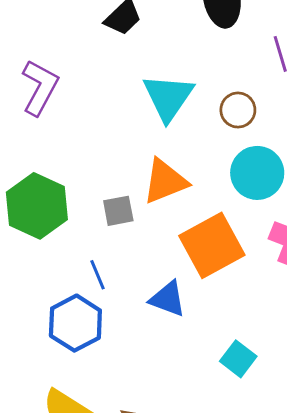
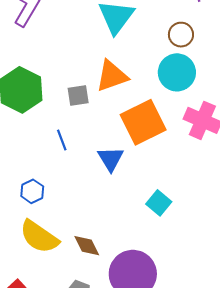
brown circle: (238, 110) -> (181, 35), moved
blue triangle: (168, 299) -> (111, 159), turned 36
blue hexagon: (75, 323) -> (32, 191), moved, size x0.6

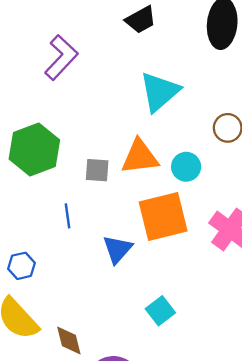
cyan circle: (177, 72) -> (186, 167), moved, size x0.7

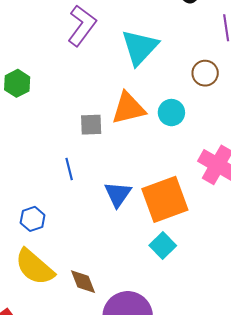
purple L-shape: (61, 57) -> (82, 26), moved
green hexagon: (34, 149) -> (17, 83), moved, size x0.6
orange square: (163, 217) -> (165, 199), moved

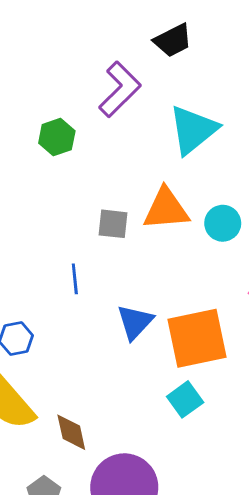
green hexagon: (17, 83) -> (57, 137), moved

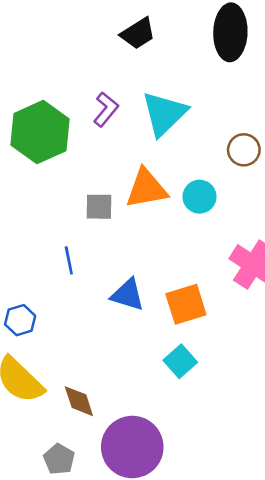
purple L-shape: (120, 89) -> (106, 109), moved, size x0.7
green hexagon: (57, 137) -> (40, 132), size x1.8
blue triangle: (135, 322) -> (128, 295), turned -51
orange square: (197, 338) -> (186, 304), size x0.7

